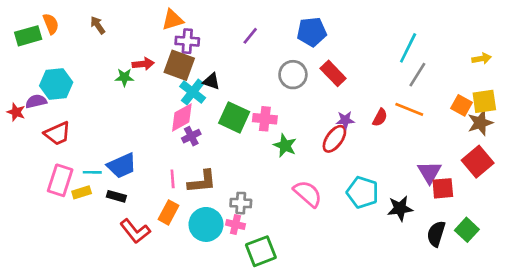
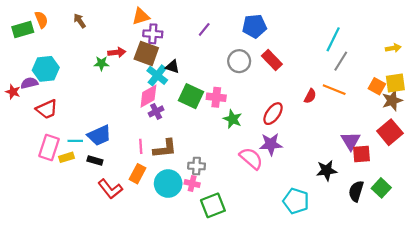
purple star: (345, 120) -> (271, 144), moved, size x1.5
cyan pentagon: (363, 192) -> (296, 201), moved

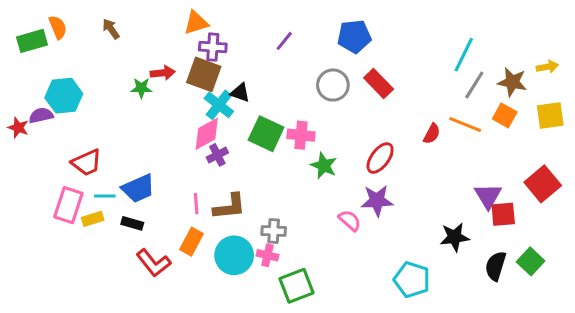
orange square: (377, 86) -> (505, 115), moved
brown star: (392, 100) -> (512, 82), moved, turned 30
red trapezoid: (47, 109) -> (87, 163), moved
pink semicircle: (251, 158) -> (350, 220), size x0.7

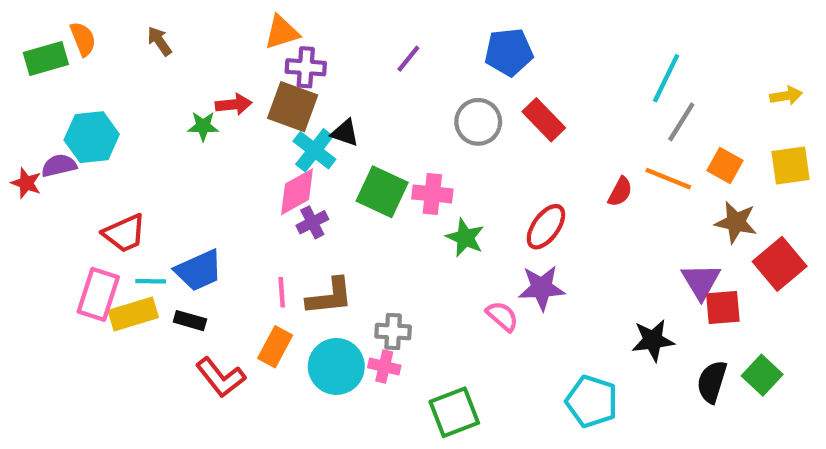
brown star: (512, 82) -> (736, 222), moved
yellow rectangle: (93, 219) -> (133, 314), size x1.5
green square: (296, 286) -> (454, 412), moved

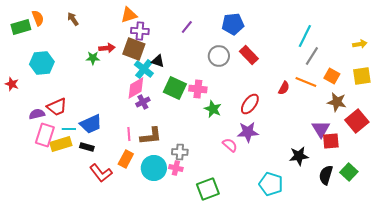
purple semicircle: (59, 166) -> (37, 114), moved

